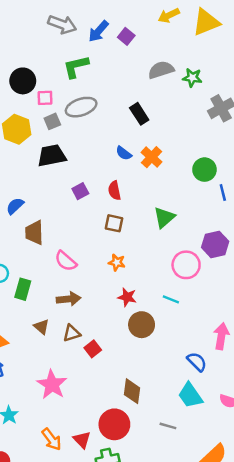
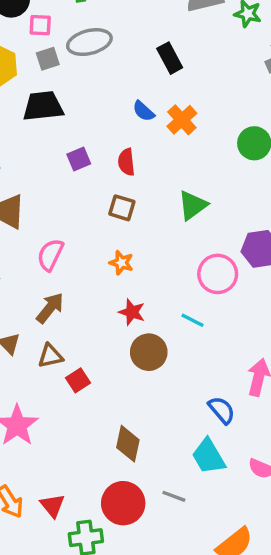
pink semicircle: (66, 261) -> (50, 255), turned 70
brown arrow: (69, 299) -> (50, 308), turned -50
red circle: (114, 424) -> (123, 503), moved

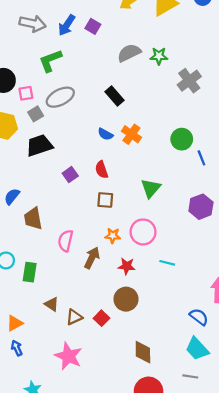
pink circle: (218, 274) -> (143, 232), moved
brown arrow: (50, 308) -> (92, 258), moved
brown circle: (149, 352) -> (126, 299), moved
brown triangle: (50, 356) -> (74, 317), moved
gray line: (174, 496) -> (190, 376), moved

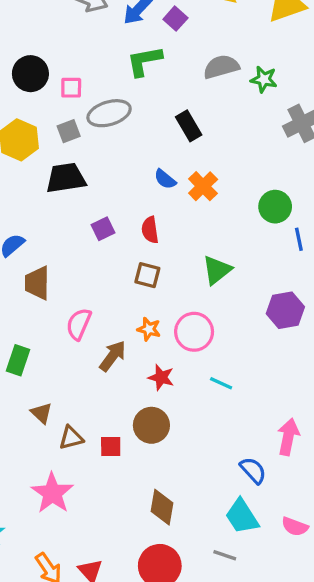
green L-shape: (50, 61) -> (144, 61), moved
pink square: (26, 93) -> (71, 88), moved
red square: (102, 318) -> (111, 447), turned 35

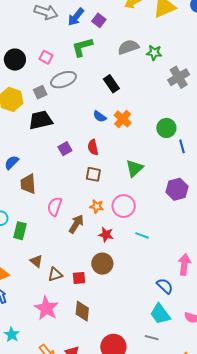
pink square: (71, 88) -> (46, 57), moved, turned 32
brown diamond: (162, 507) -> (82, 311), moved

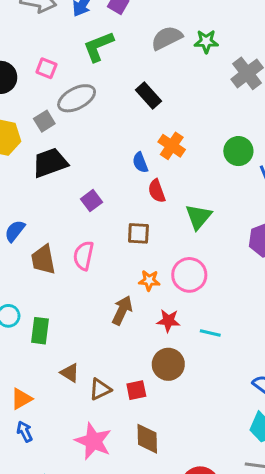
blue semicircle: (100, 116) -> (140, 163), moved, turned 40
red semicircle: (93, 147) -> (157, 191), moved
pink semicircle: (55, 206) -> (84, 256), moved
cyan line: (142, 235) -> (210, 333), moved

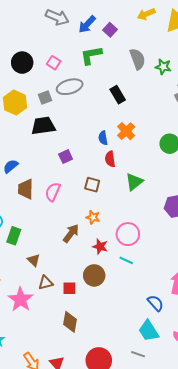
gray semicircle: (167, 38) -> (138, 59), turned 85
pink circle: (189, 275) -> (128, 234), moved
brown triangle: (70, 373) -> (34, 260), moved
pink star: (93, 441) -> (20, 300), moved

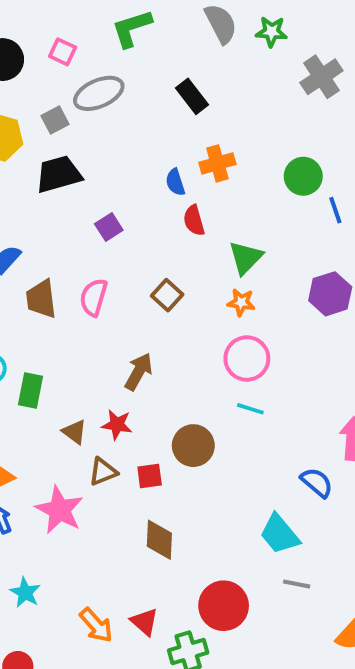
orange cross: (126, 131) -> (217, 163), turned 36
brown square: (92, 185) -> (167, 295), moved, turned 35
orange star: (93, 217) -> (241, 302), moved
red star: (100, 247) -> (117, 425), moved
cyan trapezoid: (149, 331) -> (280, 534), moved

